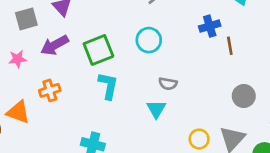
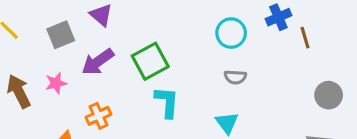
cyan circle: (149, 40) -> (231, 33), moved
gray semicircle: (168, 84) -> (235, 77), moved

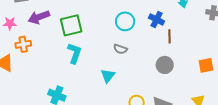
blue cross: (278, 17) -> (157, 20), turned 35
gray circle: (329, 95) -> (165, 65), moved
orange cross: (99, 116) -> (23, 44), moved

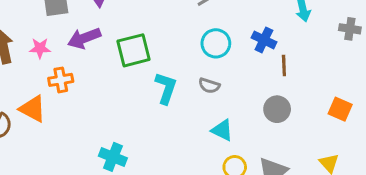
cyan L-shape: (74, 53) -> (166, 88), moved
orange square: (206, 65) -> (340, 109), turned 35
cyan triangle: (108, 76) -> (222, 130), moved, turned -42

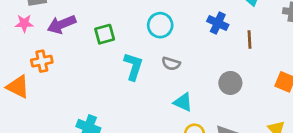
cyan circle: (216, 43) -> (160, 25), moved
pink star: (40, 48) -> (24, 23), moved
green square: (133, 50) -> (105, 34), size x0.7
brown line: (284, 65) -> (249, 40), moved

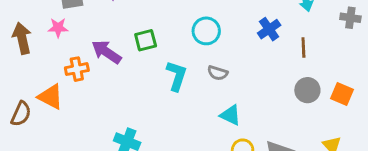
blue cross: (218, 23) -> (269, 29), turned 30
purple arrow: (62, 24) -> (106, 52), moved, turned 56
gray circle: (230, 83) -> (307, 90), moved

